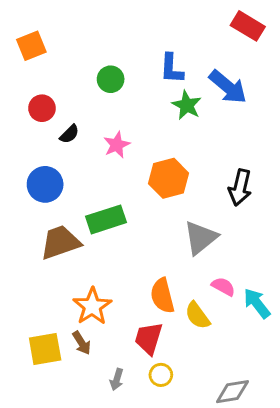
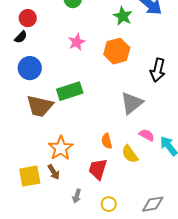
black semicircle: (69, 134) -> (21, 37), moved
orange hexagon: (168, 178) -> (117, 51), moved
brown trapezoid: (60, 242) -> (40, 106), turned -148
orange semicircle: (162, 296) -> (107, 141), size x0.7
yellow circle: (161, 375) -> (109, 204), moved

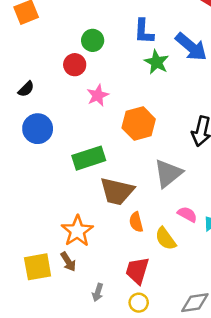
red circle: (28, 18) -> (75, 65), moved
orange hexagon: (117, 51) -> (139, 124), moved
brown trapezoid: (40, 106) -> (117, 191), moved
red trapezoid: (98, 169) -> (137, 271), moved

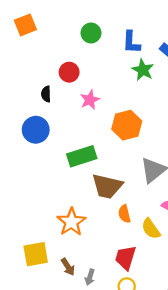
green circle: (93, 40) -> (91, 33), moved
black semicircle: (26, 89) -> (46, 94), moved, turned 133
brown arrow: (68, 262) -> (68, 267), moved

